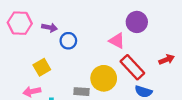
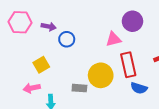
pink triangle: (117, 41) -> (113, 39), turned -42
red rectangle: (132, 67) -> (128, 65), turned 30

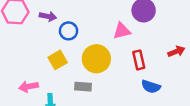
yellow square: (41, 65) -> (58, 60), moved
red rectangle: (128, 65) -> (139, 60), size x0.7
yellow circle: (101, 75) -> (96, 59), moved

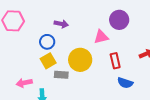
purple arrow: (48, 16) -> (61, 24), moved
blue circle: (69, 31) -> (47, 42), moved
gray rectangle: (83, 87) -> (61, 75), moved

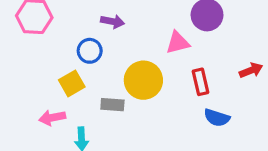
yellow square: (48, 61) -> (72, 83), moved

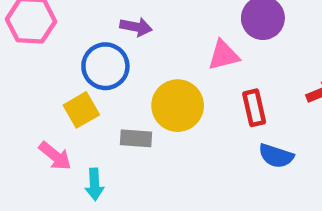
blue circle: (90, 51) -> (105, 66), size x1.4
pink arrow: (52, 118) -> (55, 156), turned -130

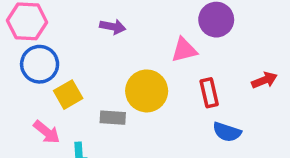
blue circle: (105, 66) -> (40, 64), moved

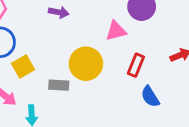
red rectangle: (209, 93) -> (136, 65), turned 35
blue semicircle: (227, 132) -> (150, 97), turned 40

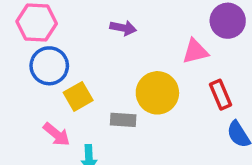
red rectangle: (136, 65) -> (220, 95), turned -45

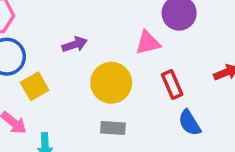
purple arrow: (123, 28) -> (75, 44), moved, turned -30
gray rectangle: (123, 120) -> (113, 128), moved

